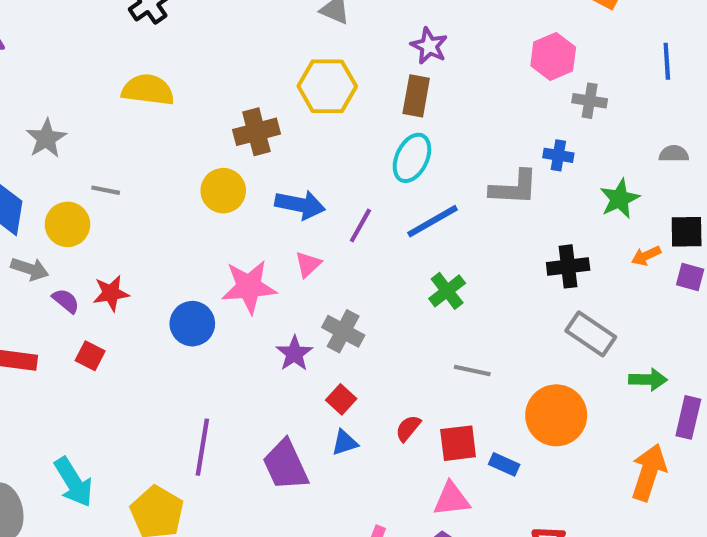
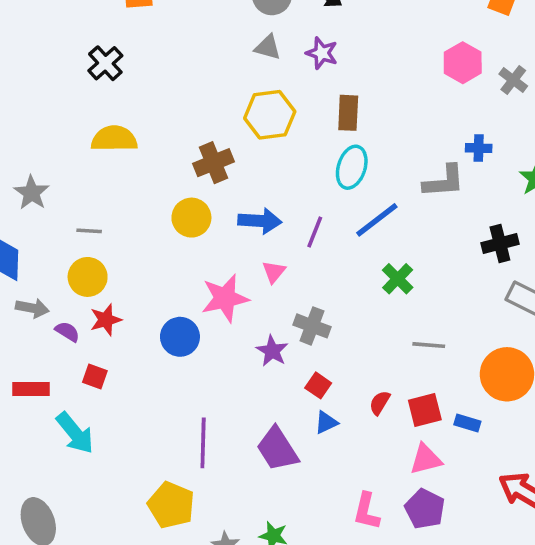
purple star: (429, 46) -> (322, 53), moved
gray cross: (590, 101) -> (513, 80), moved, turned 36
yellow circle: (67, 224) -> (88, 277), moved
cyan arrow: (74, 482) -> (75, 433), moved

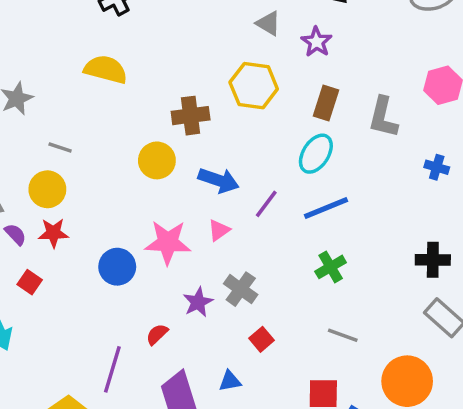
gray L-shape: (444, 181) -> (383, 117), moved, turned 93
red square: (318, 385) -> (262, 339), moved
red semicircle: (380, 403) -> (157, 334), moved

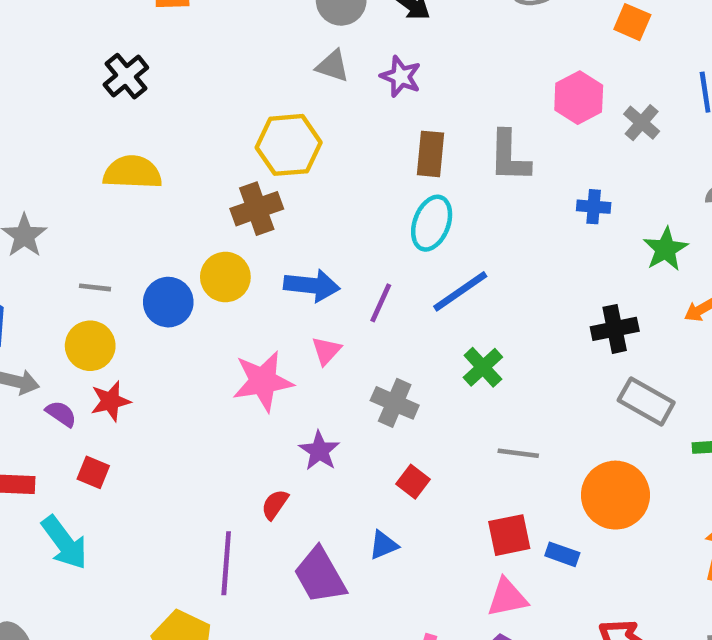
yellow hexagon: (254, 86) -> (289, 145), moved
blue circle: (117, 267) -> (168, 302), moved
gray cross: (241, 289) -> (395, 403), moved

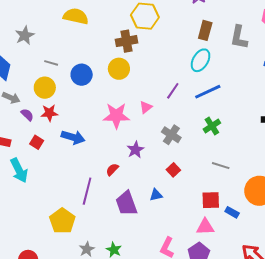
yellow circle: (225, 277) -> (119, 69), moved
blue arrow: (312, 285) -> (73, 137), moved

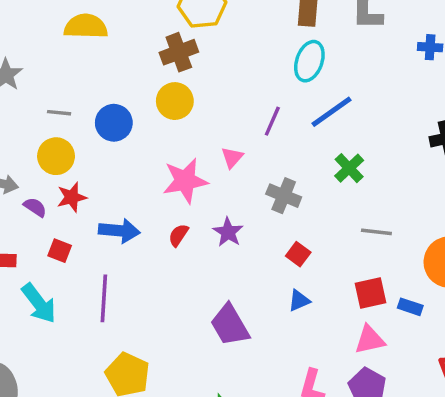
red semicircle: (112, 170) -> (178, 235), moved
purple line: (87, 191) -> (104, 298), moved
blue triangle: (156, 195) -> (299, 301), moved

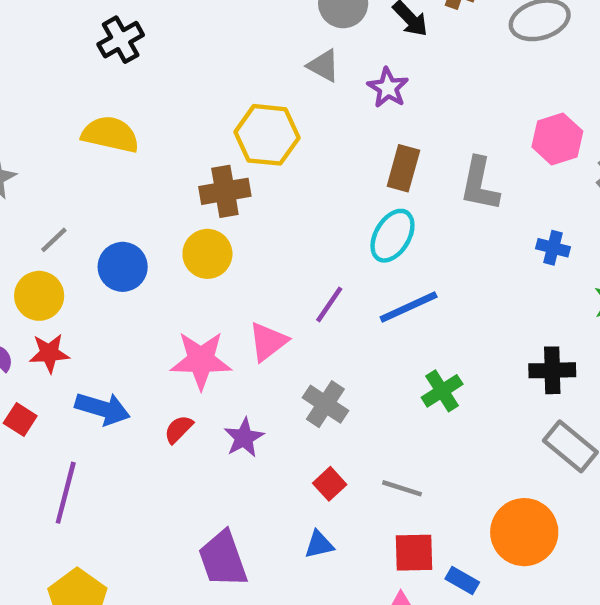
gray line: (59, 113) -> (54, 240), turned -60
pink triangle: (232, 157) -> (268, 342), size x1.4
green cross: (349, 168) -> (442, 391), moved
gray line: (376, 232) -> (402, 488), moved

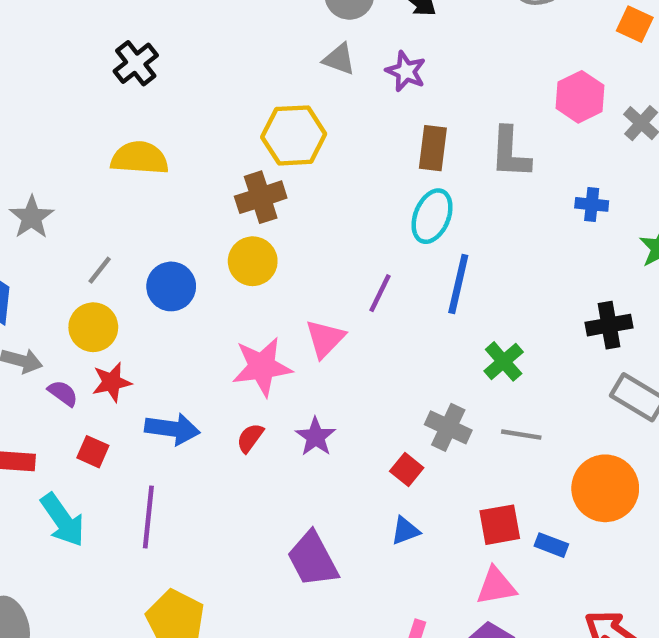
blue line: (409, 307) -> (458, 284), turned -44
gray cross: (325, 404) -> (448, 427), moved
gray line: (402, 488) -> (521, 435), moved

